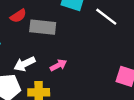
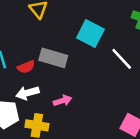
red semicircle: (18, 16) -> (26, 67), moved

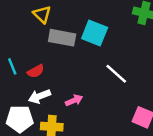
gray rectangle: (53, 58) -> (62, 38), moved
white line: (122, 59) -> (116, 74), moved

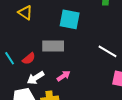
gray rectangle: (62, 38) -> (53, 46), moved
white line: (116, 74) -> (108, 51), moved

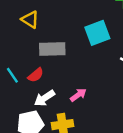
cyan square: (70, 19) -> (97, 33), moved, turned -30
gray rectangle: (53, 46) -> (52, 49), moved

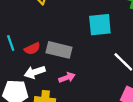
gray rectangle: (52, 49) -> (59, 50), moved

